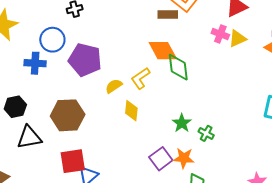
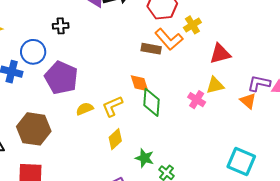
pink cross: (220, 34) -> (197, 100), moved
orange diamond: (163, 51) -> (139, 83), size x0.7
yellow diamond: (131, 111) -> (115, 139), moved, turned 30
green star: (182, 123) -> (145, 158), turned -30

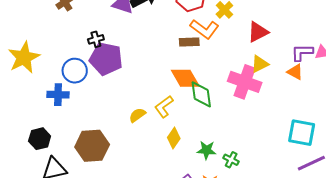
purple pentagon: (61, 78) -> (106, 59), moved
orange diamond: (139, 83) -> (185, 78), size x1.4
pink cross: (197, 100) -> (245, 82), size x1.8

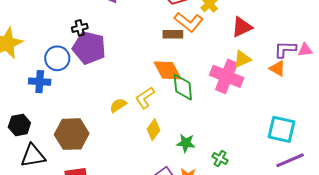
green cross: (231, 160) -> (220, 158), moved

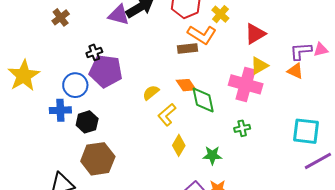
orange diamond: (167, 70) -> (186, 85), size x0.7
yellow semicircle: (118, 105) -> (151, 93), moved
black hexagon: (19, 125) -> (87, 122), moved
green cross: (220, 158) -> (242, 128), moved, turned -35

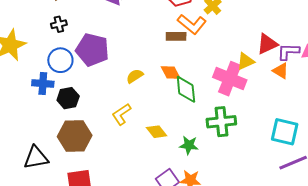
red triangle: (255, 34) -> (267, 44), moved
black cross: (94, 52) -> (59, 24), moved
yellow L-shape: (167, 115) -> (121, 114), moved
green cross: (242, 128) -> (221, 122), size x1.8
yellow diamond: (179, 145) -> (157, 132), turned -75

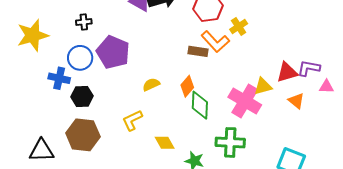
purple L-shape: (288, 52) -> (309, 68), moved
orange diamond: (171, 72) -> (187, 86), turned 60

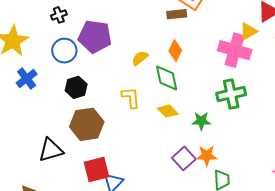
blue cross: (59, 78) -> (27, 79), moved, turned -35
green diamond: (200, 105) -> (167, 78), moved
yellow L-shape: (132, 120) -> (131, 98), turned 125

